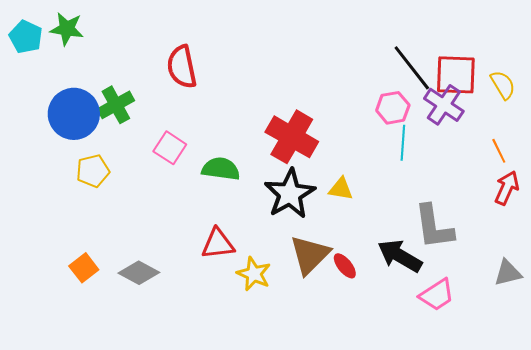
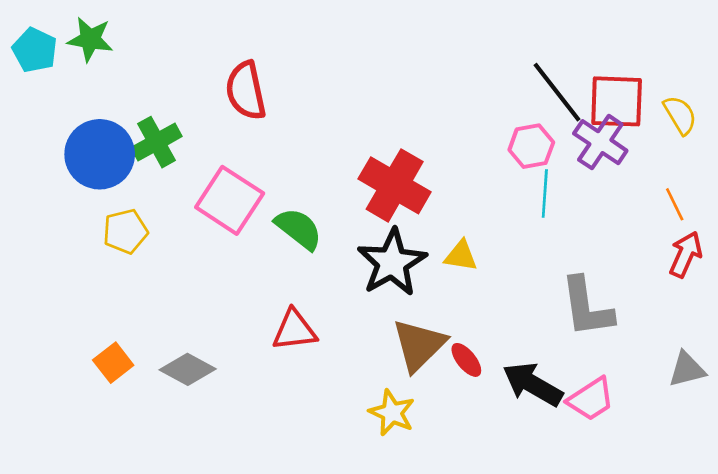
pink square: (170, 148) -> (230, 200), size x1.5
green semicircle: (221, 169) -> (299, 229), turned 30
black arrow: (400, 256) -> (533, 384), moved
yellow star: (254, 274) -> (392, 413), moved

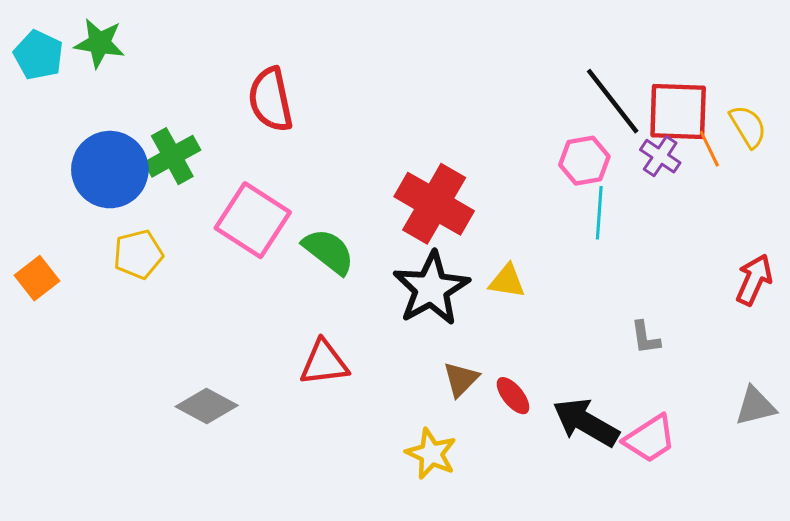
purple cross: (600, 142) -> (660, 156), size x0.7
orange line: (675, 204) -> (709, 149), moved
gray L-shape: (587, 307) -> (645, 338), size x0.5
brown triangle: (419, 345) -> (461, 379), size x0.6
orange square: (113, 363) -> (37, 278), moved

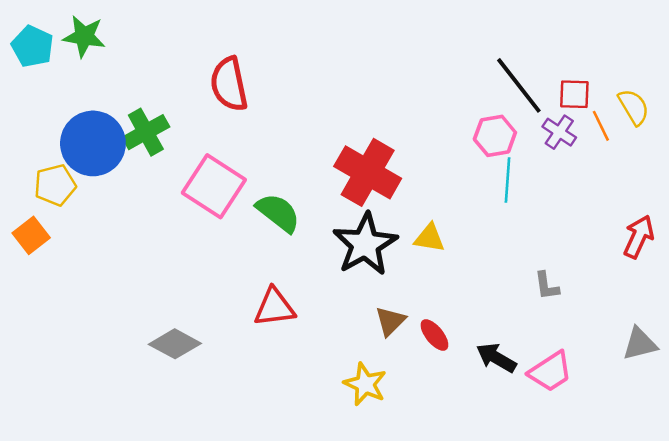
red square: (678, 112) -> (574, 94), size x0.6
yellow pentagon: (138, 254) -> (55, 185), moved
black arrow: (586, 422) -> (496, 358), size x0.7

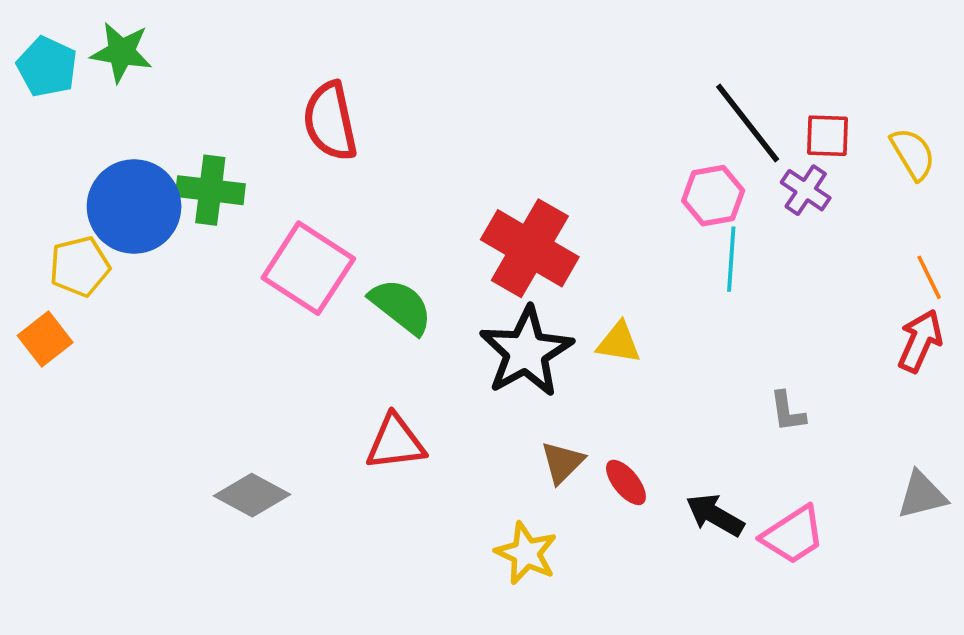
orange line: (601, 126) -> (929, 277), moved
green cross: (146, 132) -> (210, 190), turned 36

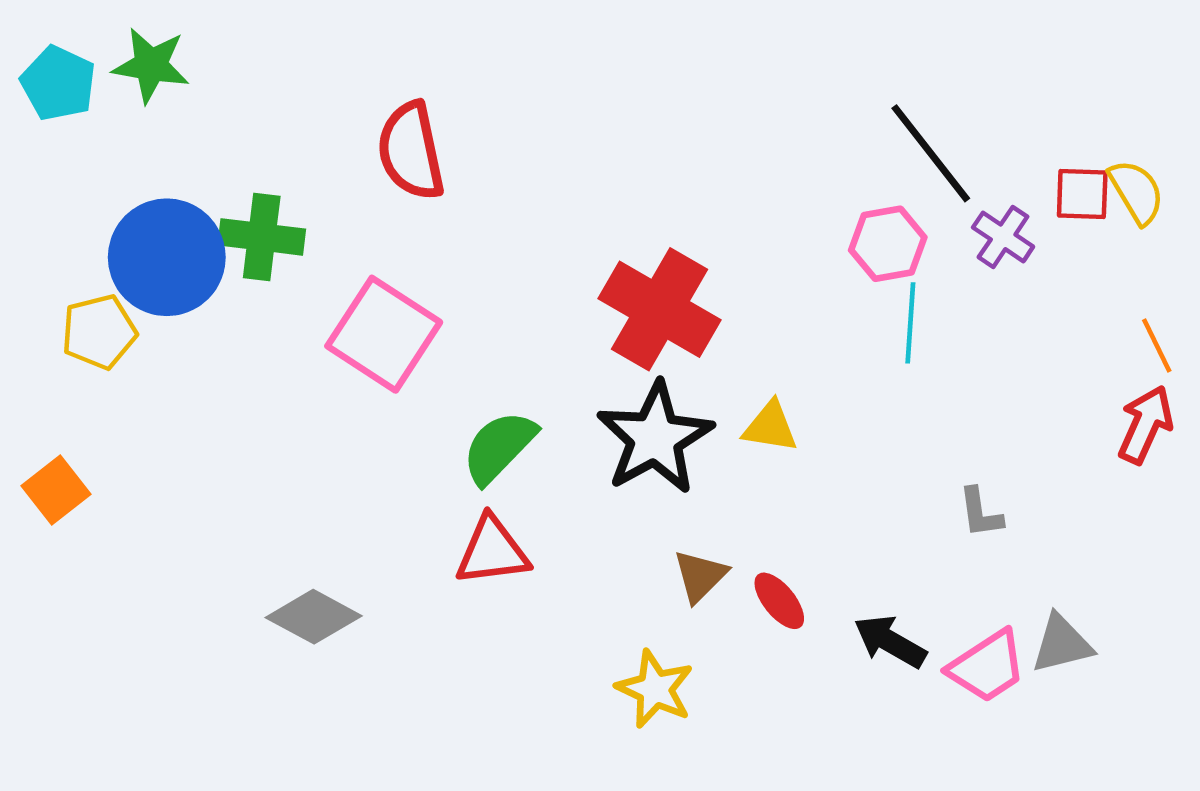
red square: (827, 136) -> (1082, 194), moved
green semicircle: (401, 306) -> (499, 447), moved, turned -84
orange square: (45, 339) -> (56, 490), moved
gray triangle: (922, 495) -> (1062, 644), moved

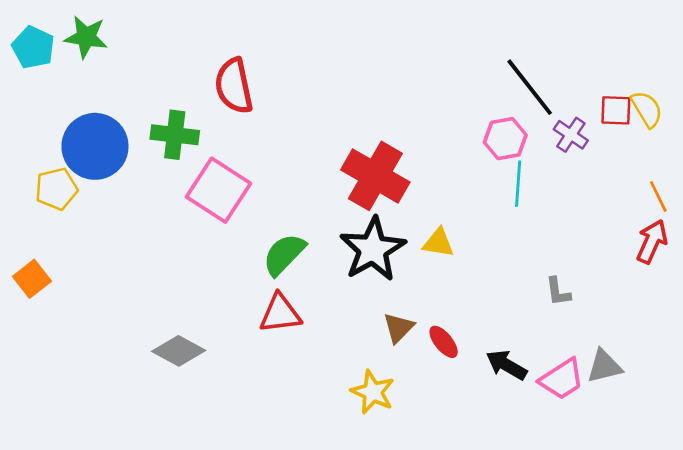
green cross: (262, 237) -> (175, 135), moved

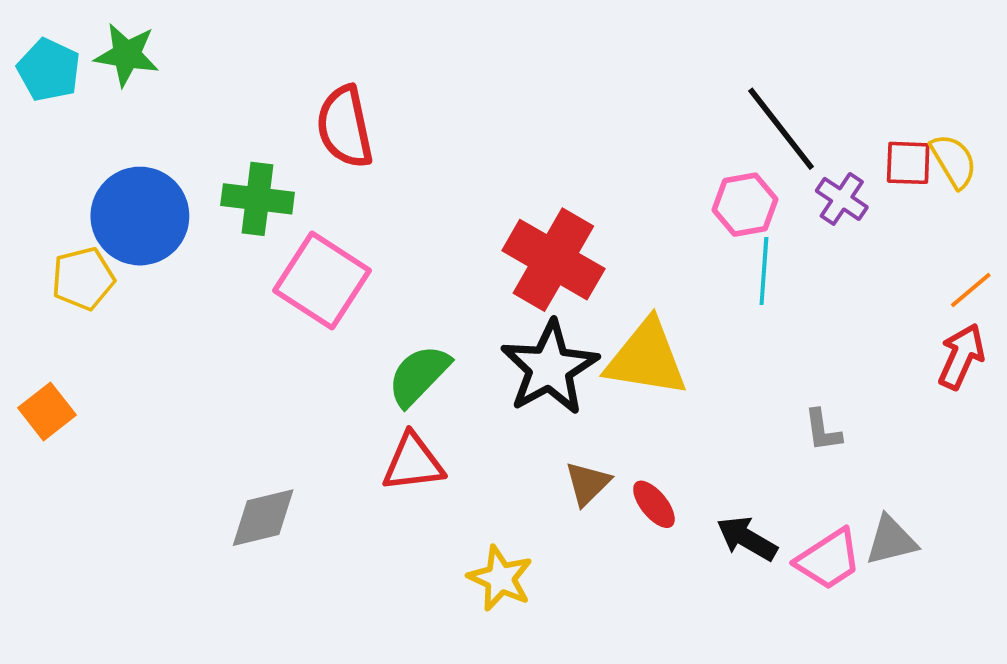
orange line: (658, 197) -> (971, 290), turned 76
yellow triangle: (438, 243) -> (646, 358), size x1.8
gray diamond: (179, 351) -> (263, 518), turned -42
yellow star: (373, 392) -> (500, 578), moved

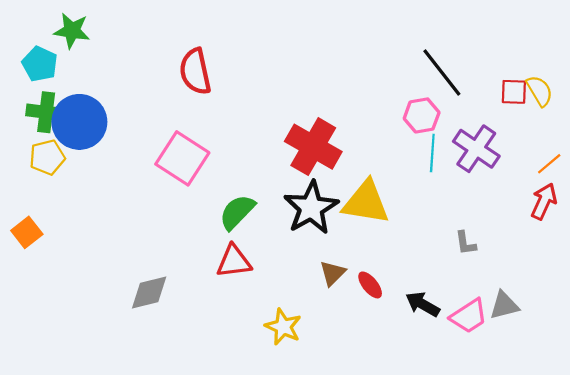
cyan pentagon: (49, 70) -> (40, 64), moved
green cross: (258, 199) -> (46, 112), moved
purple cross: (842, 199) -> (476, 149), moved, size x1.6

